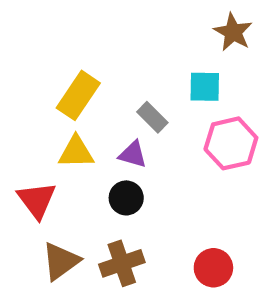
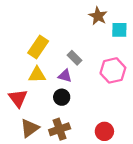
brown star: (233, 32) -> (98, 16), moved
cyan square: (205, 87) -> (119, 30), moved

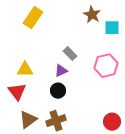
yellow rectangle: (38, 47) -> (33, 18), moved
yellow triangle: (37, 75) -> (25, 70), moved
purple triangle: (65, 76) -> (61, 71), turned -40
red circle: (104, 131) -> (112, 122), moved

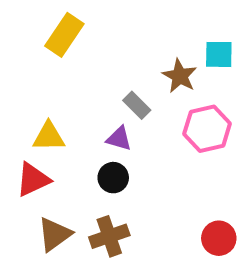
brown star: (92, 15) -> (180, 76), moved
purple triangle: (61, 71) -> (119, 138), turned 40
red triangle: (17, 92) -> (33, 180), turned 42

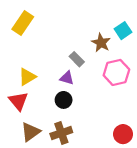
yellow rectangle: (64, 35) -> (23, 23), moved
cyan square: (219, 54) -> (123, 31), turned -35
yellow triangle: (49, 137) -> (27, 77), turned -30
red triangle: (33, 180) -> (18, 101), turned -45

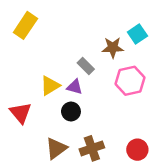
brown star: (101, 43) -> (113, 48), turned -30
yellow triangle: (27, 77) -> (50, 86), moved
brown triangle: (31, 132) -> (56, 148), moved
brown cross: (61, 133) -> (92, 148), moved

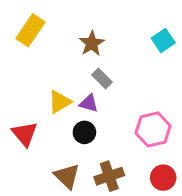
brown star: (113, 48) -> (92, 43), moved, turned -30
pink hexagon: (130, 81) -> (153, 129), moved
brown triangle: (56, 148) -> (67, 176), turned -40

